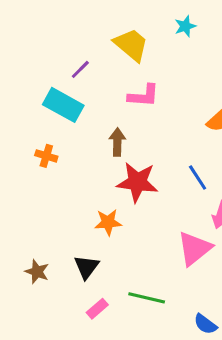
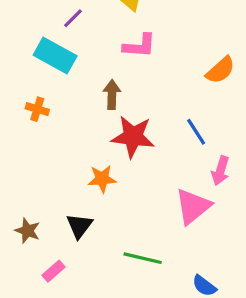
pink rectangle: (97, 309) -> (53, 271), moved

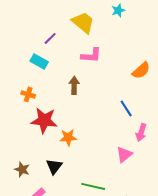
cyan rectangle: (55, 56) -> (39, 61), size x0.7
red star: (133, 137) -> (44, 120), moved
pink triangle: (193, 206) -> (124, 154), size x0.7

